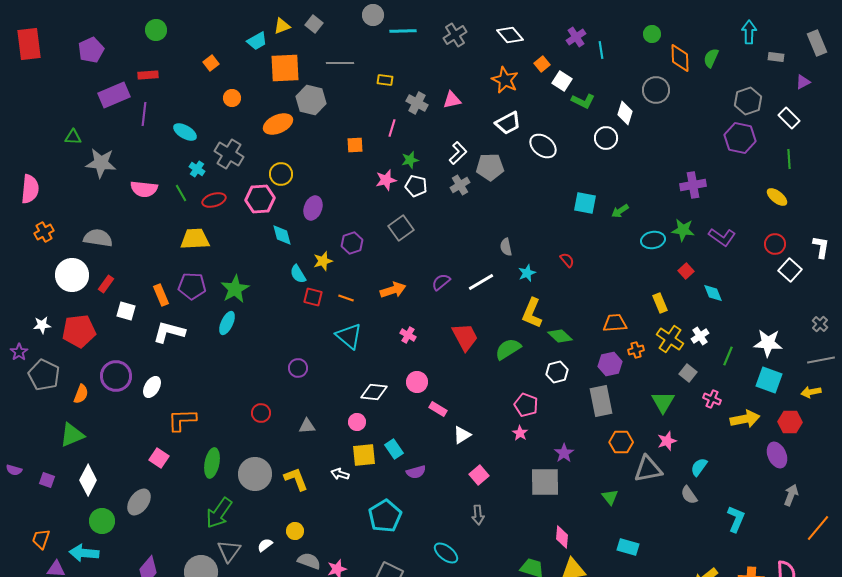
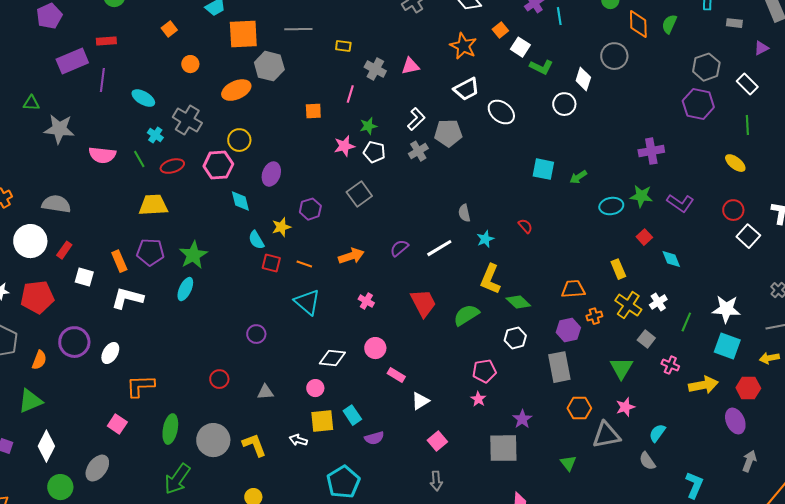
pink pentagon: (526, 405) -> (484, 371), turned -30

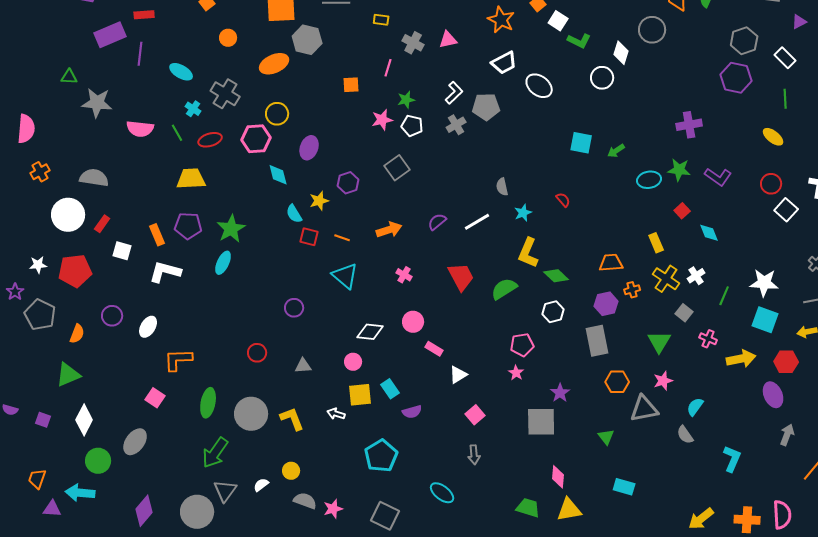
purple circle: (74, 342) -> (112, 316), size x0.7

